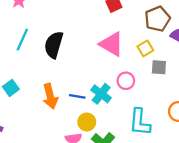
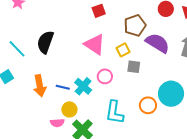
cyan line: (22, 40) -> (17, 49), moved, turned -72

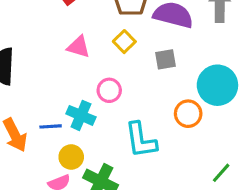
pink triangle: (95, 45) -> (79, 47), size x0.7
gray square: (134, 67) -> (165, 59), moved

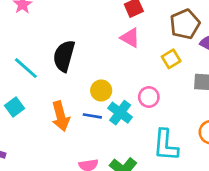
pink triangle: (79, 47) -> (130, 38), moved
yellow circle: (71, 157) -> (101, 91), moved

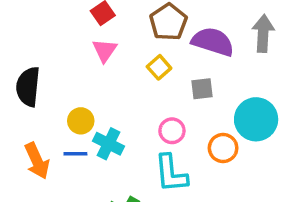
pink triangle: (130, 38) -> (105, 50), turned 45
pink circle: (149, 97) -> (172, 131), moved

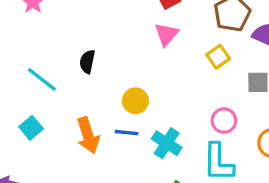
black semicircle: (28, 87) -> (87, 62), size x0.6
cyan cross: (108, 144) -> (167, 143), moved

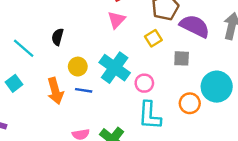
yellow circle: (135, 101) -> (78, 67), moved
pink circle: (224, 120) -> (144, 83), moved
cyan cross: (167, 143) -> (115, 68), moved, size x1.4

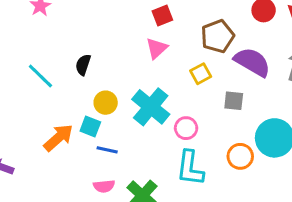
cyan square: (14, 83) -> (90, 127), moved, turned -35
blue line: (84, 90) -> (107, 150), moved
orange arrow: (55, 91) -> (58, 138), moved, turned -120

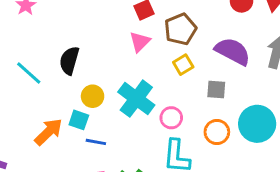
brown pentagon: (218, 36) -> (180, 29), moved
black semicircle: (83, 65) -> (69, 60), size x1.4
orange circle: (240, 156) -> (217, 132), moved

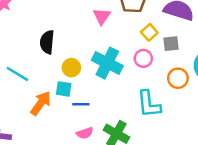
yellow square: (183, 65) -> (149, 32), moved
cyan line: (29, 73) -> (17, 74), moved
pink circle: (171, 118) -> (143, 58), moved

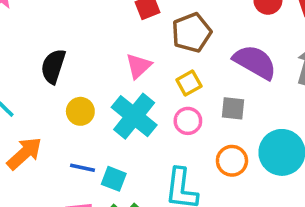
pink triangle: (102, 16) -> (138, 66), moved
yellow square: (149, 32) -> (189, 83), moved
cyan square: (64, 89) -> (114, 179), moved

